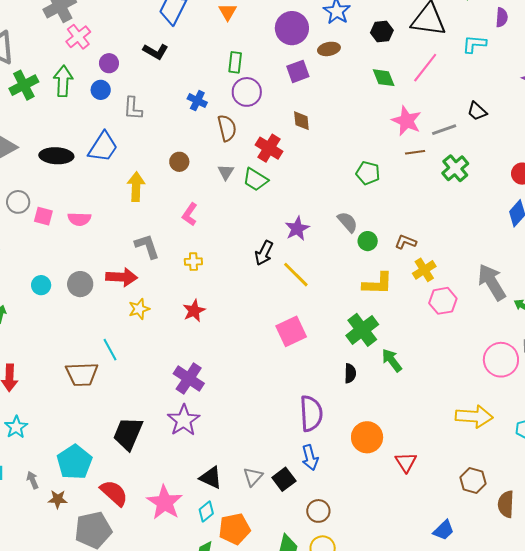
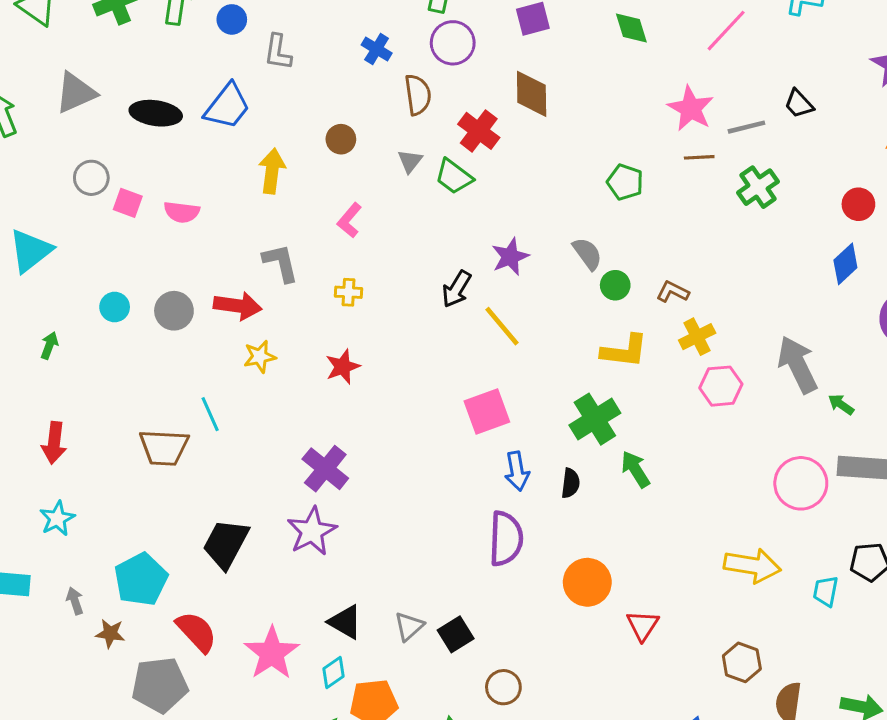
green diamond: (384, 78) -> (631, 28), moved
brown diamond: (301, 121) -> (532, 94), size x1.5
blue arrow: (310, 458) -> (517, 471), moved

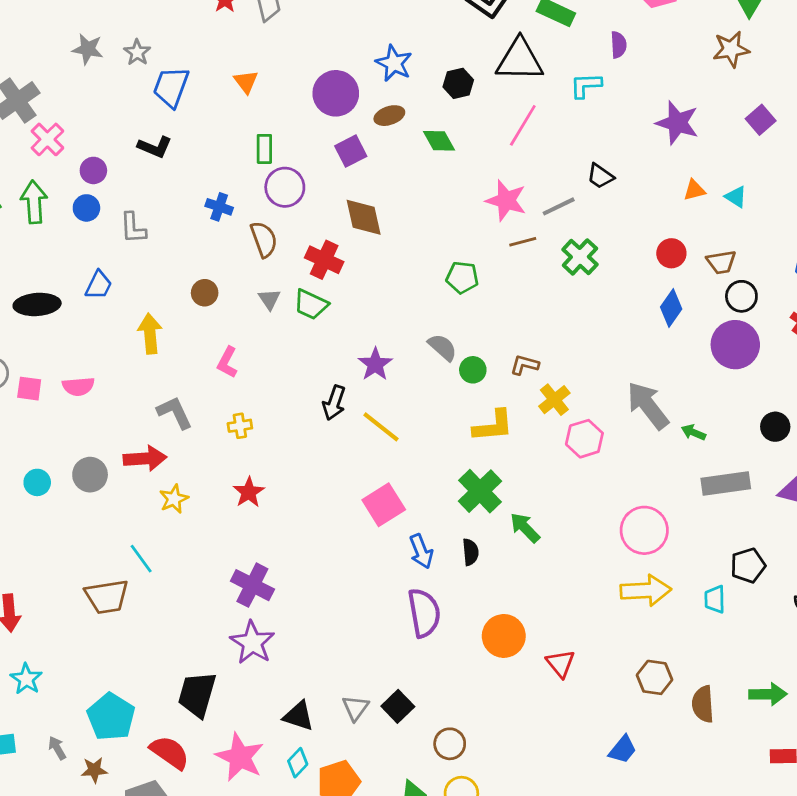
blue trapezoid: (227, 106) -> (99, 285), size x0.7
pink circle: (801, 483) -> (644, 530), moved
black trapezoid: (226, 544) -> (197, 694), moved

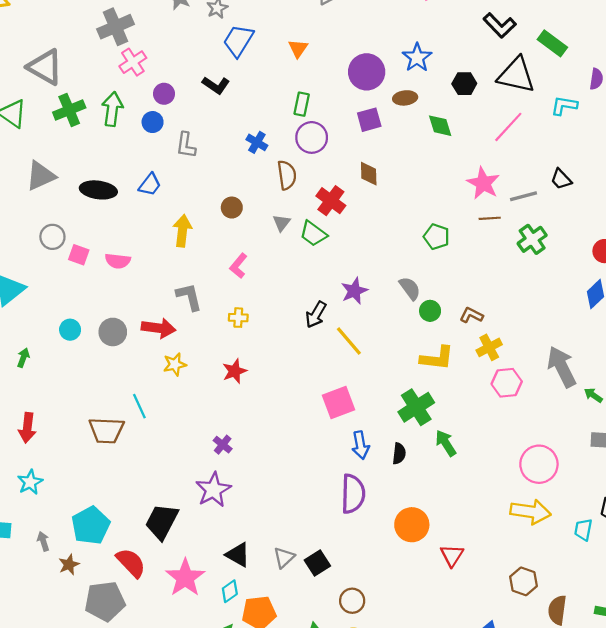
brown diamond: (364, 217) -> (369, 174), size x0.7
purple cross: (252, 585) -> (223, 445), size x0.6
brown star: (94, 770) -> (69, 565), turned -30

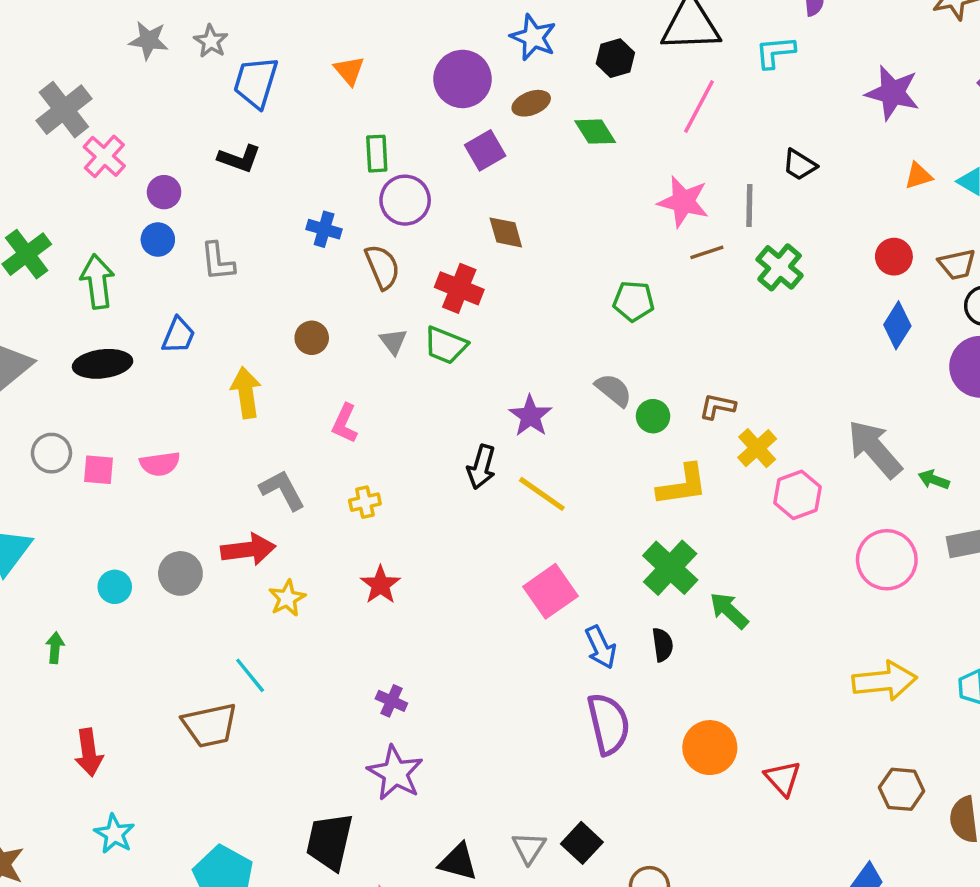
green arrow: (112, 109) -> (97, 282), moved
gray line: (523, 196) -> (749, 206), turned -60
pink circle: (539, 464) -> (887, 560), moved

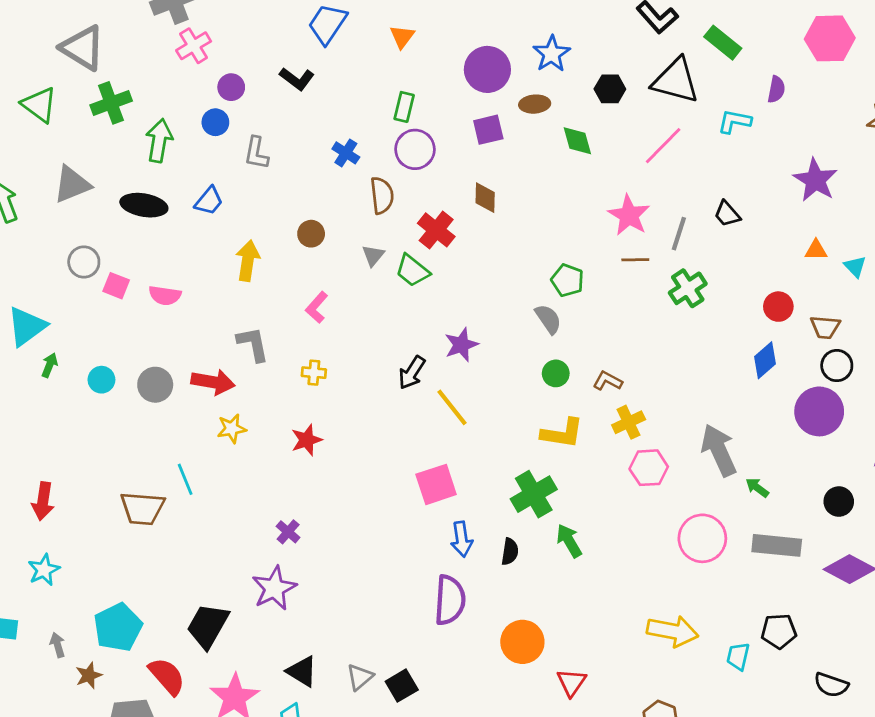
gray semicircle: (613, 390) -> (548, 319), moved
green arrow: (55, 648) -> (49, 365), moved

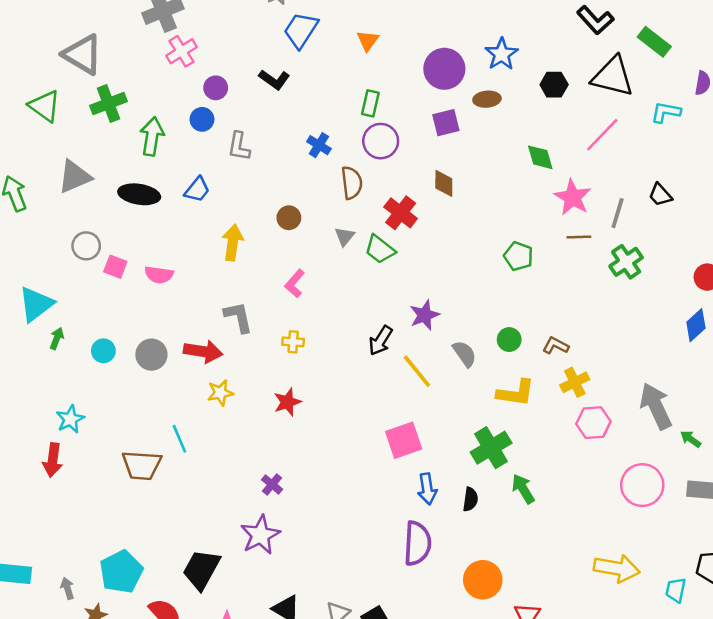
green diamond: (577, 141) -> (540, 157), moved
gray semicircle: (548, 319) -> (465, 354), moved
cyan star: (44, 570) -> (70, 419), moved

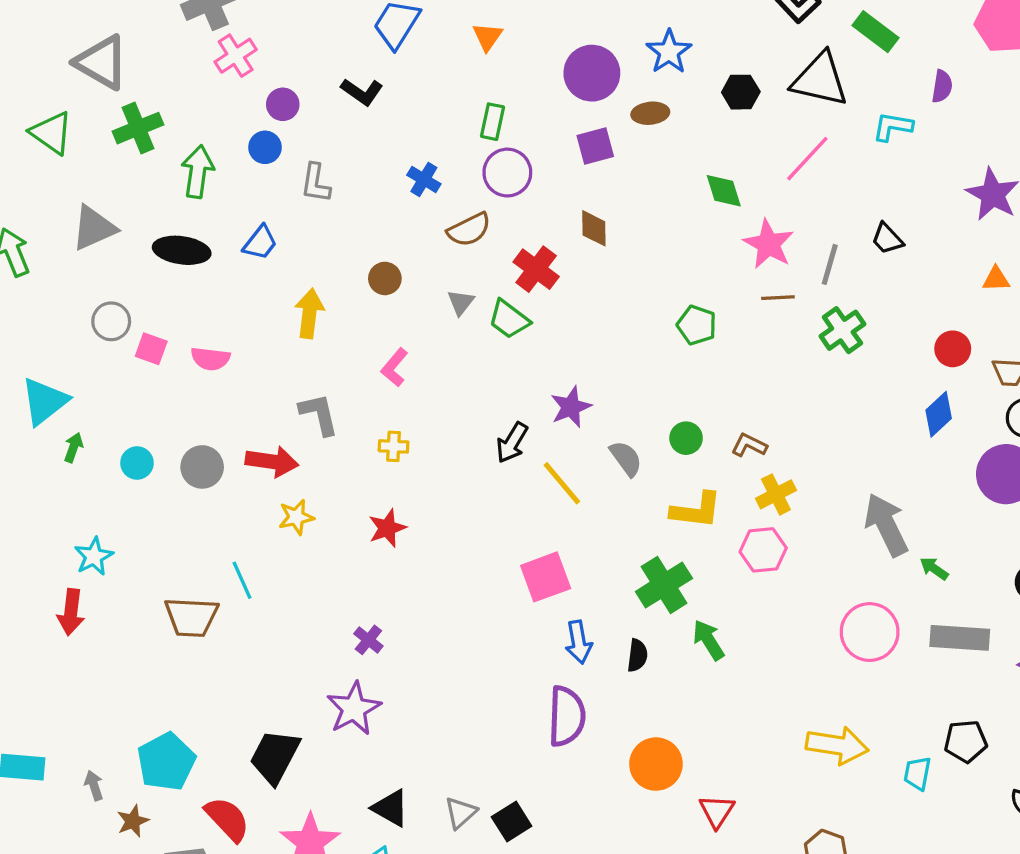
brown semicircle: (352, 183) -> (469, 230), turned 72
pink hexagon: (593, 423) -> (763, 550), moved

